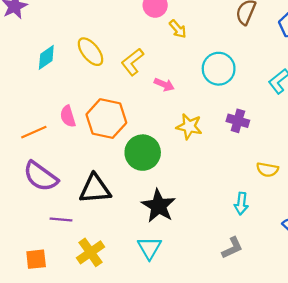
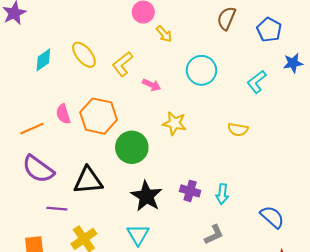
purple cross: (238, 121) -> (190, 191), moved
yellow semicircle: (267, 170) -> (238, 130), moved

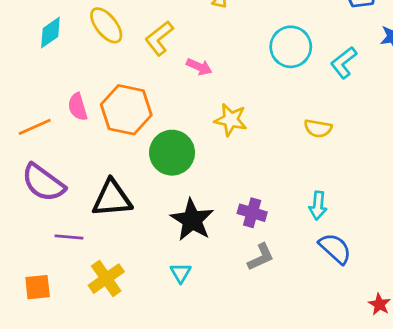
cyan circle: (201, 70) -> (291, 47), moved
cyan arrow: (222, 194) -> (318, 206), moved
blue semicircle: (272, 217) -> (335, 248), moved
cyan triangle: (138, 235) -> (181, 273), size x0.7
gray L-shape: (214, 235) -> (261, 257), moved

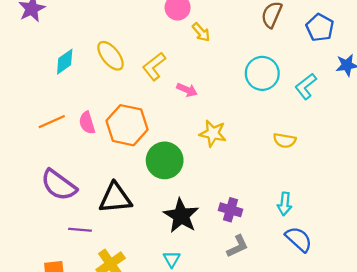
orange line: (35, 127) -> (52, 122), moved

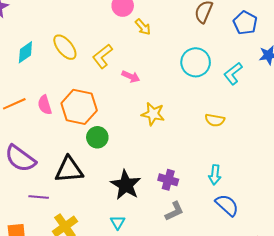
green circle: (165, 160) -> (97, 137), moved, size x0.7

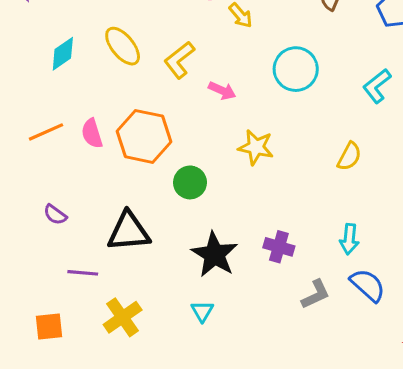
cyan circle: (196, 62) -> (296, 69), moved
yellow semicircle: (215, 120) -> (349, 156), turned -72
green circle: (97, 137) -> (190, 182), moved
purple semicircle: (20, 159) -> (55, 215), size x0.5
gray L-shape: (174, 211) -> (316, 294), moved

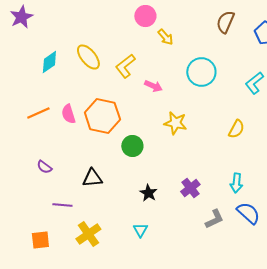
black triangle: (129, 231) -> (92, 178), size x0.7
purple cross: (279, 247) -> (190, 188), turned 36
black star: (214, 254) -> (148, 193), size x0.6

